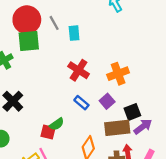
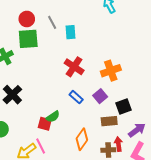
red circle: (27, 20) -> (27, 19), size x0.6
purple arrow: (143, 126) -> (137, 130), moved
brown rectangle: (117, 128) -> (109, 121), size x0.7

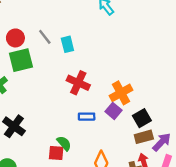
orange cross: (111, 71) -> (121, 93), moved
blue rectangle: (76, 97) -> (87, 117), turned -32
green semicircle: (53, 117) -> (64, 143), turned -88
brown rectangle: (109, 121) -> (144, 137), moved

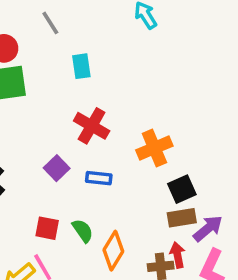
gray line: (45, 37) -> (50, 23), moved
purple square: (113, 111) -> (57, 168), moved
green semicircle: (64, 143) -> (83, 231), moved

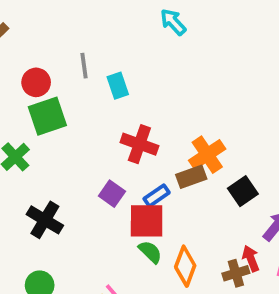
gray line: (50, 23) -> (84, 66), moved, turned 35
blue rectangle: (99, 178) -> (157, 196), turned -30
brown rectangle: (182, 218) -> (191, 177), moved
red square: (47, 228) -> (147, 221), moved, size x1.5

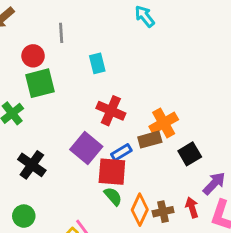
gray line: (84, 66) -> (61, 33), moved
purple square: (112, 194) -> (86, 148), size x1.5
brown cross: (236, 273) -> (163, 212), moved

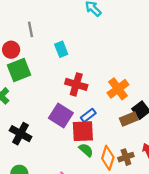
brown rectangle: (150, 140) -> (129, 119), moved

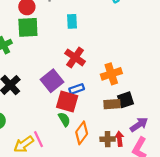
brown cross: (126, 157) -> (108, 139), moved

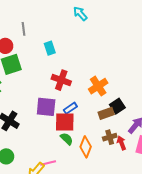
purple square: (52, 81) -> (46, 107), turned -30
pink line: (39, 139) -> (48, 163), turned -63
brown cross: (108, 139) -> (110, 137), moved

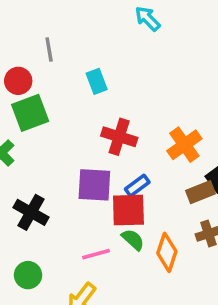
pink line: (48, 163) -> (96, 254), moved

